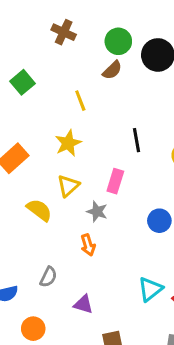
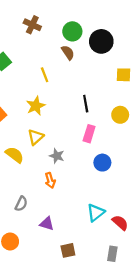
brown semicircle: (112, 70) -> (68, 53), turned -80
pink rectangle: (115, 181) -> (89, 134), moved

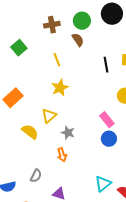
brown cross: (32, 25) -> (52, 25), moved, turned -35
black circle: (101, 41) -> (112, 14), moved
black line: (86, 104) -> (106, 65), moved
yellow star: (36, 106) -> (60, 88), moved
pink rectangle: (89, 134) -> (107, 120), moved, turned -56

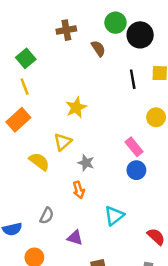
black circle: (112, 14) -> (140, 35), moved
green circle: (82, 21) -> (115, 23), moved
yellow line: (57, 60) -> (25, 87), moved
cyan triangle: (103, 184) -> (114, 216), moved

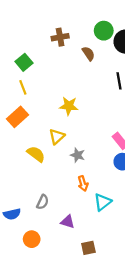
yellow star: (76, 107) -> (69, 106), turned 30
orange arrow: (79, 190) -> (83, 183), moved

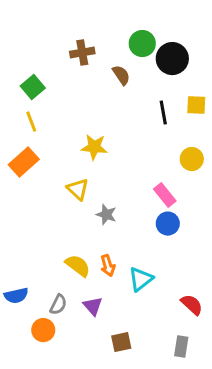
yellow triangle: (57, 137) -> (78, 189), turned -35
yellow semicircle: (36, 154) -> (78, 266), moved
orange arrow: (83, 183) -> (108, 266), moved
gray semicircle: (43, 202) -> (58, 305), moved
purple triangle: (68, 222) -> (93, 306), turned 32

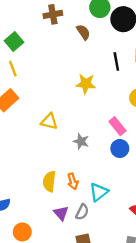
yellow star: (94, 147) -> (86, 84), moved
yellow triangle: (78, 189) -> (49, 121), turned -30
gray star: (106, 215) -> (81, 141), moved
yellow semicircle: (78, 266) -> (49, 181), turned -120
gray semicircle: (58, 305) -> (82, 212), moved

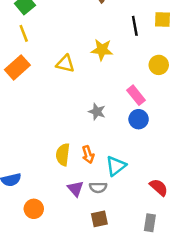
yellow triangle: (49, 121) -> (65, 64), moved
gray semicircle: (82, 212) -> (98, 187), turned 63

